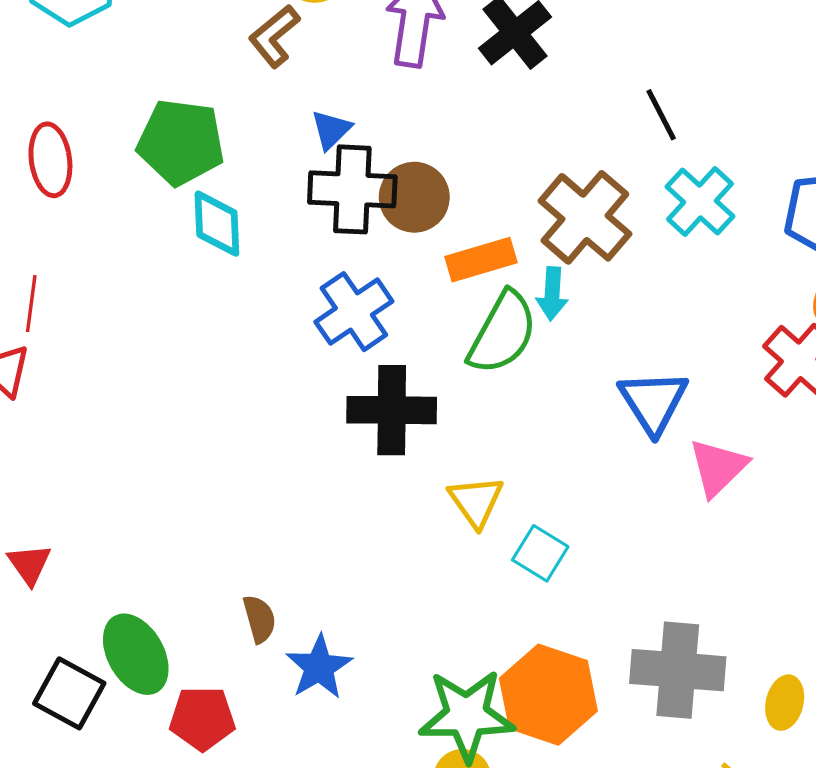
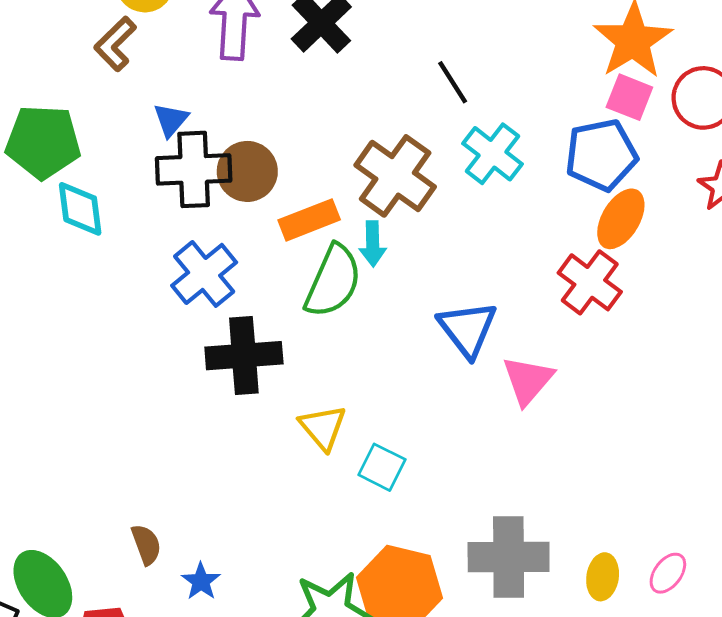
blue star: (319, 667) -> (201, 581), size x0.7

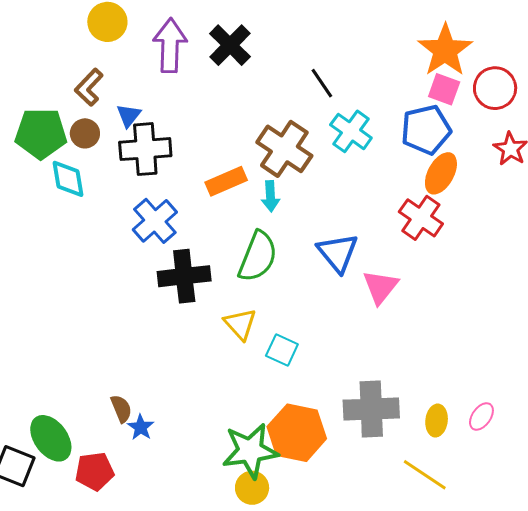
brown L-shape: (115, 44) -> (89, 87), moved
brown circle: (247, 171) -> (85, 133), moved, size x0.7
green semicircle: (333, 281) -> (258, 257), moved
blue star: (201, 581) -> (141, 427), moved

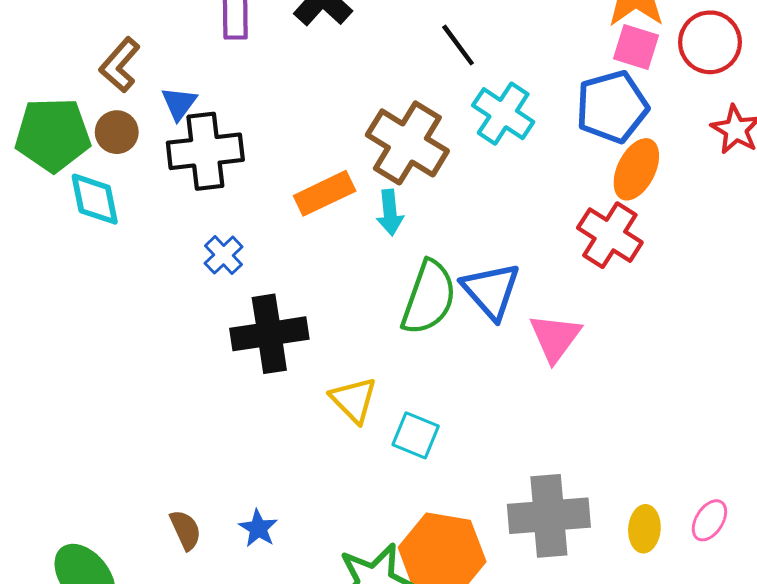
blue cross: (155, 221) -> (224, 255), size x0.6
green semicircle: (258, 257) -> (429, 298), moved
blue star: (141, 427) -> (258, 528), moved

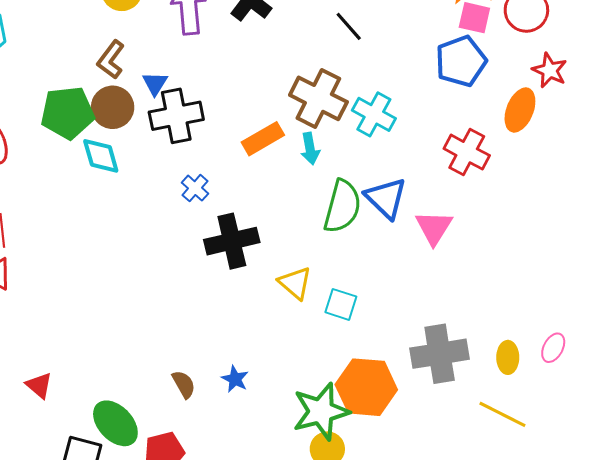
cyan cross: (503, 114) -> (374, 114), moved
brown circle: (117, 132) -> (113, 107), size x1.4
orange ellipse: (636, 169) -> (520, 110), moved

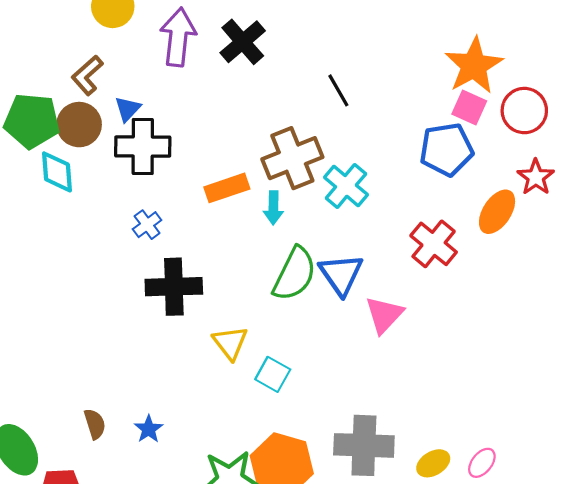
brown cross: (318, 98) -> (292, 158), turned 30
yellow ellipse: (508, 357) -> (433, 463), turned 48

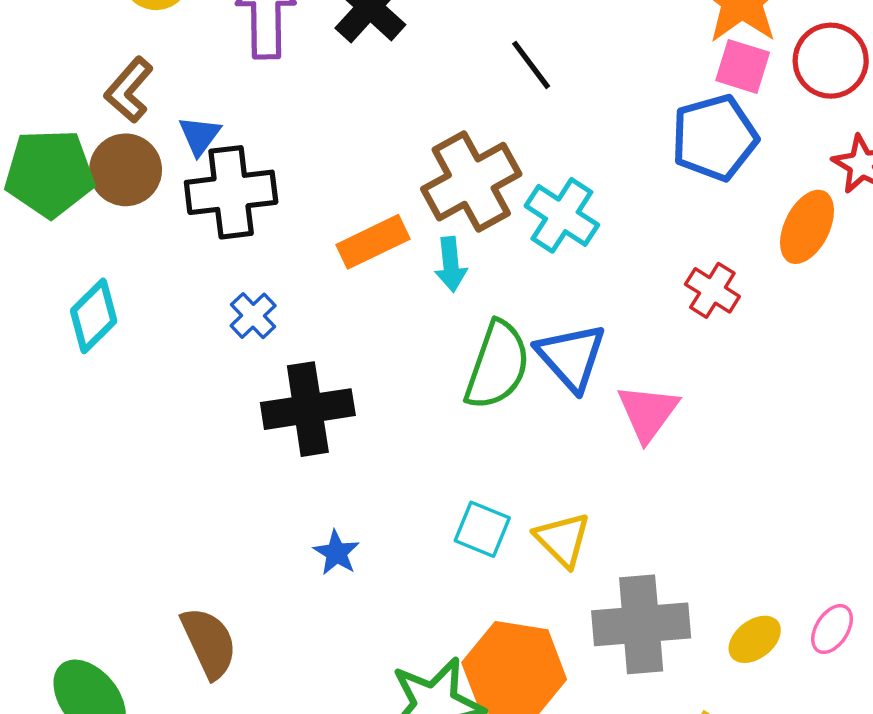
cyan diamond: (57, 172) -> (94, 316), moved, turned 57
red cross: (434, 244) -> (712, 290), size x0.7
yellow triangle: (230, 343) -> (563, 539), moved
brown semicircle: (95, 424) -> (209, 643), size x1.5
blue star: (149, 429) -> (336, 553), moved

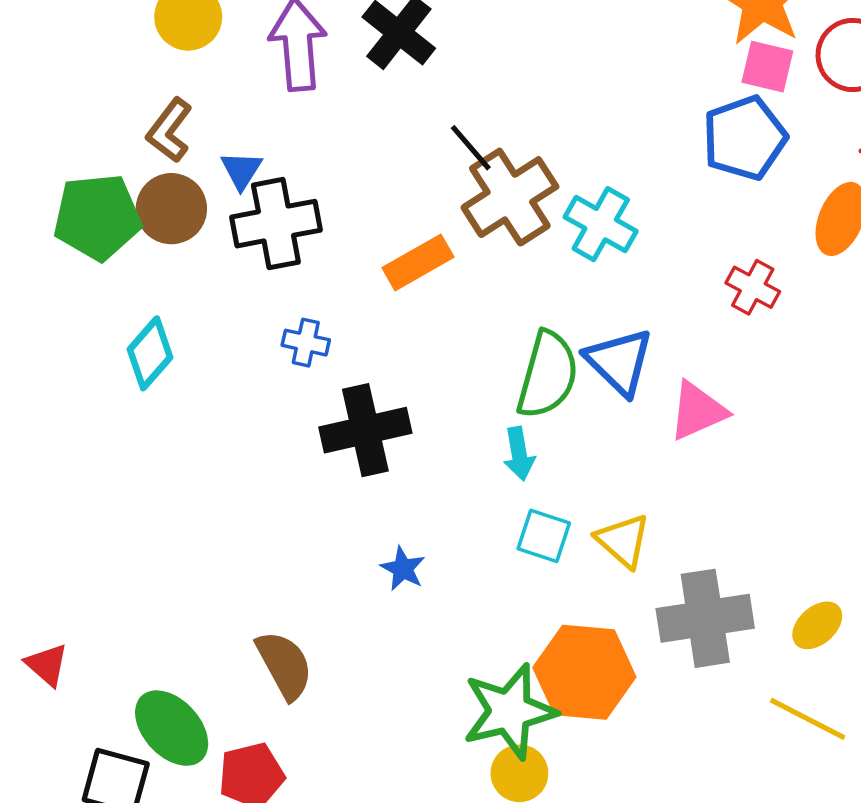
black line: (531, 65) -> (471, 148), moved
cyan arrow: (451, 264) -> (519, 454), moved
blue cross: (253, 316) -> (306, 343), turned -30
pink triangle: (648, 412) -> (698, 411), turned 34

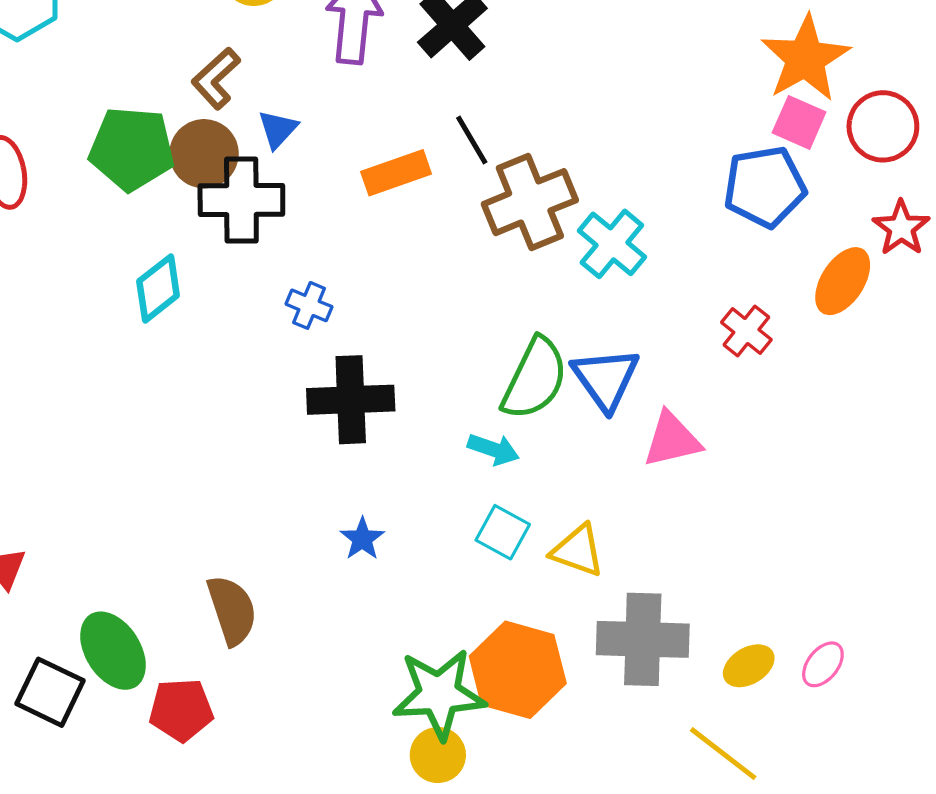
black line: (471, 148) -> (472, 140), moved
black cross: (276, 224) -> (241, 200), moved
orange rectangle: (418, 262) -> (396, 173), moved
cyan arrow: (519, 454) -> (493, 449), turned -72
yellow triangle: (623, 541) -> (578, 551), turned -32

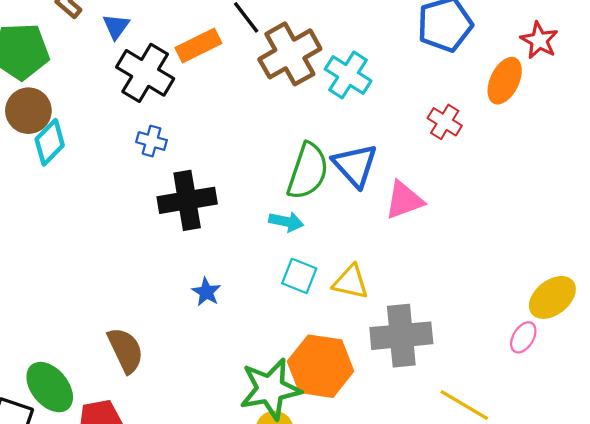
brown circle: (204, 154) -> (28, 111), moved
black cross: (241, 200) -> (145, 73), moved, turned 38
yellow ellipse: (749, 666) -> (552, 297), moved, size x1.4

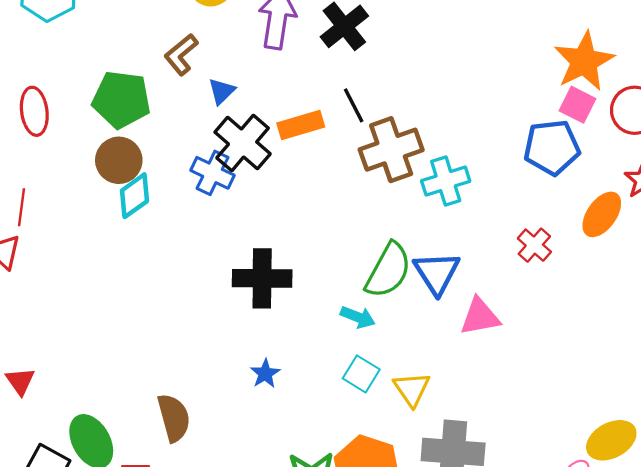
cyan cross: (348, 75) -> (446, 181), turned 30
blue cross: (152, 141) -> (213, 173), moved, size x1.4
yellow triangle: (351, 282) -> (412, 389), turned 33

